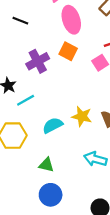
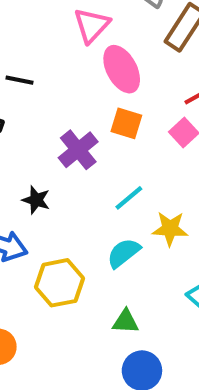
black line: (20, 21) -> (20, 80), moved
cyan line: (26, 100) -> (129, 198), moved

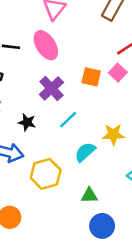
pink ellipse: (122, 69) -> (46, 45), moved
orange square: (126, 123) -> (91, 77), moved
cyan line: (129, 198) -> (68, 120), moved

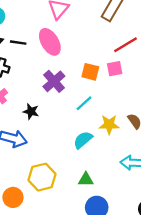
pink square: (118, 73) -> (115, 69), turned 35
cyan line: (68, 120) -> (84, 103), moved
yellow hexagon: (46, 174) -> (42, 177), moved

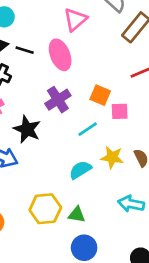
pink square: (115, 69) -> (120, 111), moved
black star: (31, 111) -> (27, 129), size x1.5
yellow hexagon: (42, 177) -> (45, 209), moved

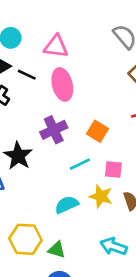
pink triangle: (75, 20) -> (56, 46), moved, turned 40
pink square: (120, 111) -> (113, 169), moved

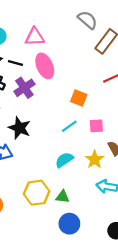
purple cross: (54, 130) -> (24, 88), moved
yellow star: (101, 196) -> (95, 159), moved, turned 30

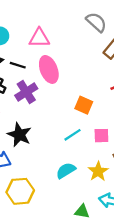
yellow hexagon: (37, 193) -> (20, 191), moved
green triangle: (63, 197) -> (82, 211), moved

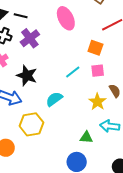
pink ellipse: (49, 69) -> (66, 18), moved
orange square: (84, 105) -> (95, 48), moved
cyan semicircle: (66, 171) -> (54, 99), moved

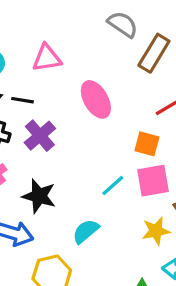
pink square: (98, 71) -> (153, 181), size x1.5
yellow star: (97, 102) -> (156, 231), turned 30

